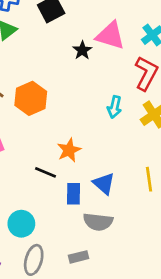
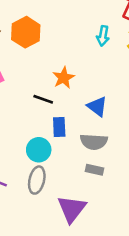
blue rectangle: (74, 194) -> (59, 127), moved
cyan circle: (21, 224) -> (39, 150), moved
gray rectangle: (79, 257) -> (95, 170), moved, turned 30

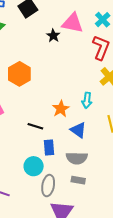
cyan arrow: (103, 36) -> (87, 100), moved
orange star: (64, 78) -> (61, 109), moved
gray ellipse: (37, 180) -> (48, 186), moved

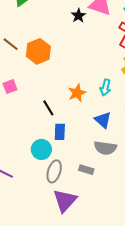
black line: (35, 126) -> (48, 108), turned 35
blue triangle: (78, 130) -> (103, 120), moved
gray semicircle: (77, 158) -> (105, 148), moved

